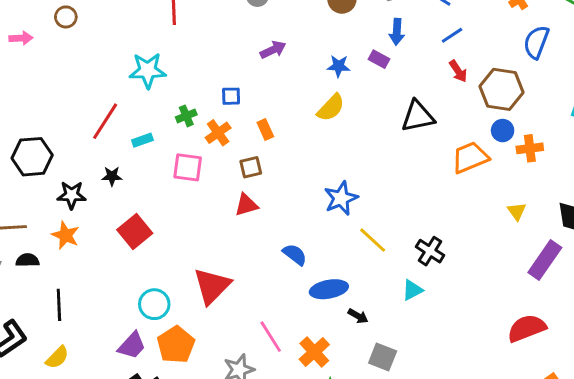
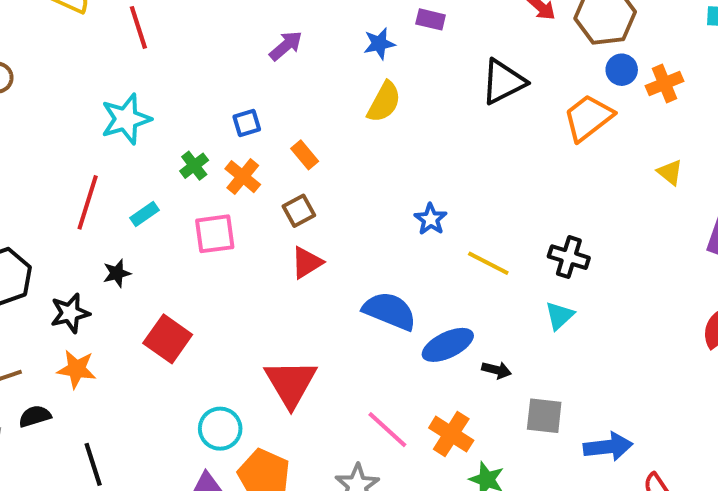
blue star: (341, 198) -> (431, 219), size x0.7
blue semicircle: (295, 254) -> (390, 311), size x1.5

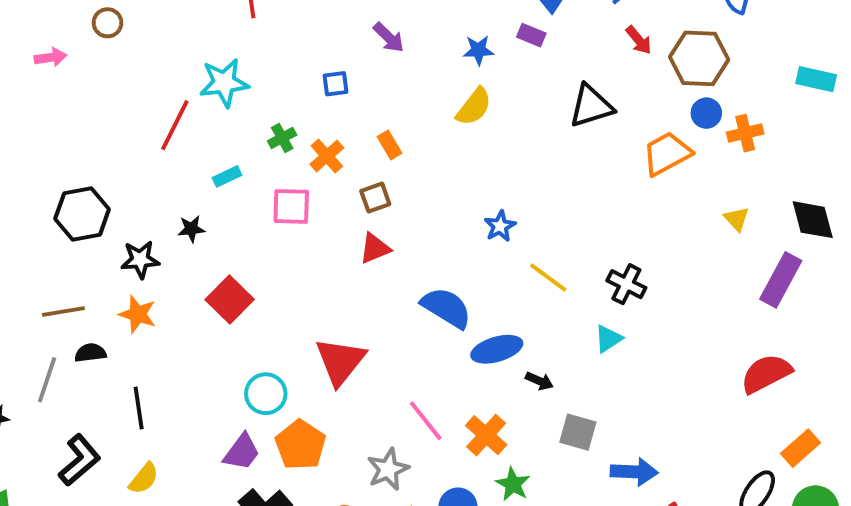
purple arrow: (286, 46) -> (389, 37), turned 76
blue square: (247, 123) -> (335, 84), moved
red line: (88, 202) -> (175, 125), moved

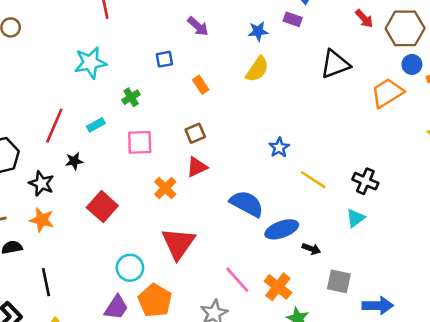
red line: (175, 125) -> (54, 126), moved
orange rectangle: (389, 145) -> (201, 85), moved
orange cross: (327, 156) -> (165, 188), moved
black star: (140, 260) -> (41, 183), turned 30

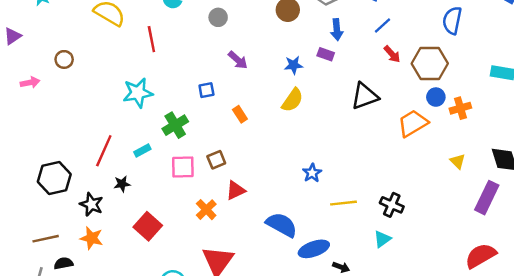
green cross: (131, 97) -> (175, 125), size x1.5
brown square: (195, 133) -> (216, 160), moved
yellow line: (313, 180) -> (343, 203), turned -40

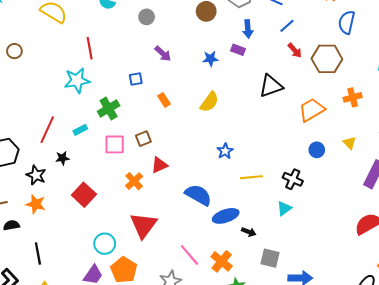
red line: (151, 39) -> (90, 48), moved
blue circle: (436, 97) -> (317, 150), moved
yellow semicircle: (292, 100) -> (209, 102), moved

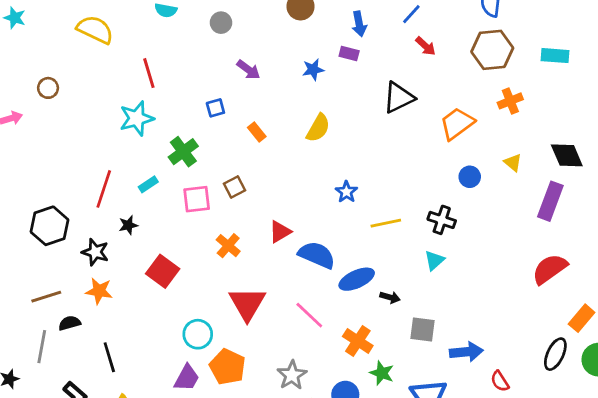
brown hexagon: (327, 59) -> (492, 50), moved
red triangle: (159, 165) -> (280, 232), moved
pink line: (189, 255) -> (309, 315), moved

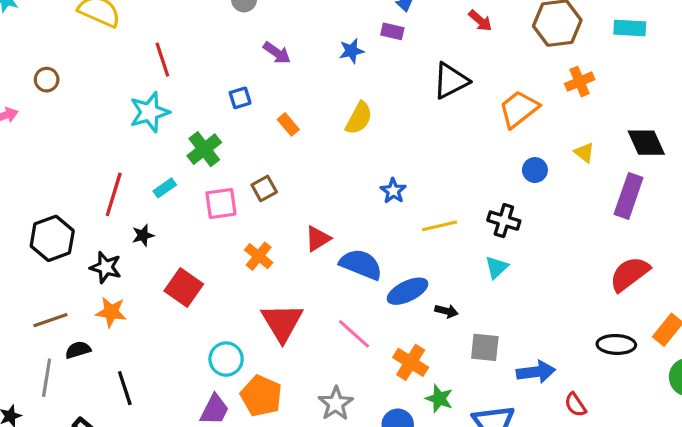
black ellipse: (555, 354) -> (616, 344), moved, turned 68

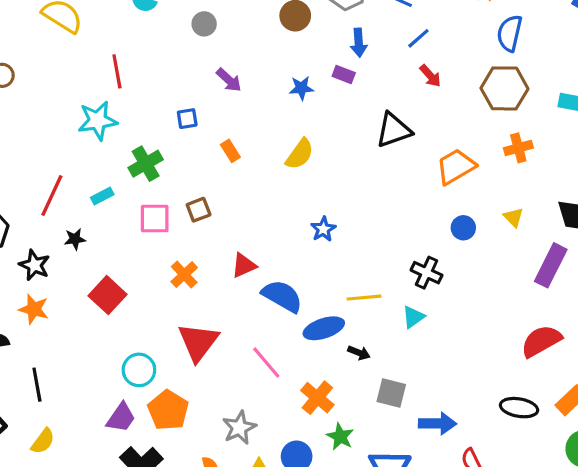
yellow line: (440, 226) -> (364, 298), moved

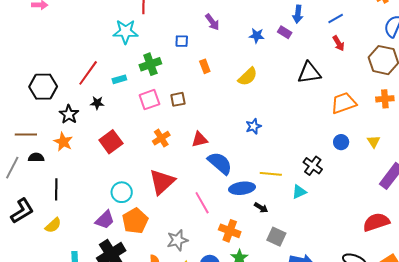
pink square: (155, 219) -> (149, 100), turned -30
orange cross: (317, 398) -> (230, 231), turned -30

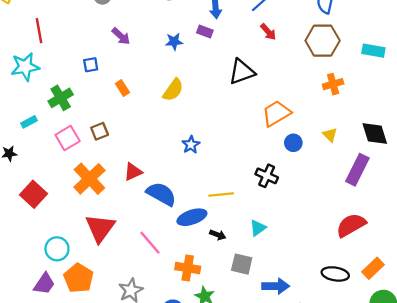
orange trapezoid: (344, 103) -> (276, 113), moved
orange cross: (161, 138) -> (89, 179), size x1.6
cyan triangle: (299, 192) -> (258, 228), moved

